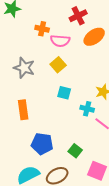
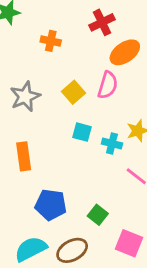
pink semicircle: (60, 41) -> (108, 85), moved, turned -78
gray star: (24, 68) -> (25, 96), turned 30
cyan cross: (87, 109) -> (112, 144), moved

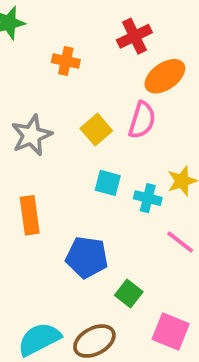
blue pentagon: (51, 205) -> (87, 257), moved

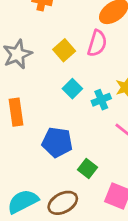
cyan square: (108, 183) -> (72, 89), turned 30
cyan cross: (148, 198) -> (101, 100), turned -36

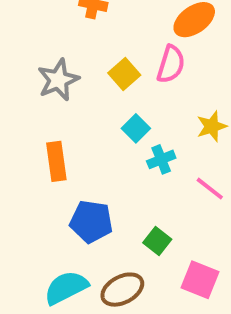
cyan cross: (101, 100) -> (161, 159), moved
blue pentagon: (57, 142) -> (91, 222), moved

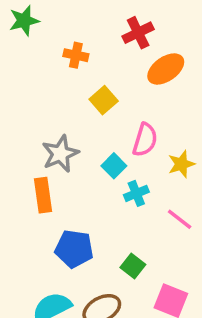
pink semicircle: (171, 64) -> (145, 140), moved
yellow square: (124, 74) -> (104, 100), moved
gray star: (58, 80) -> (60, 154), moved

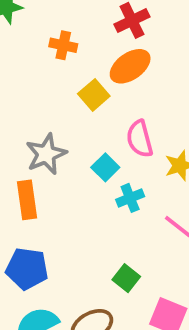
orange ellipse: (166, 69) -> (130, 66), moved
pink semicircle: (145, 140) -> (140, 139), turned 148
blue pentagon: (74, 249) -> (27, 269), moved

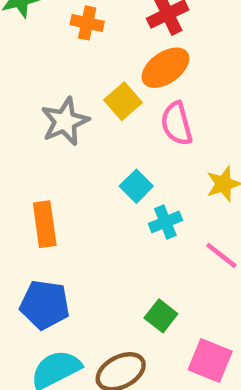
orange cross: (63, 45) -> (87, 23), moved
pink semicircle: (140, 139) -> (177, 124), moved
gray star: (46, 154) -> (65, 121), moved

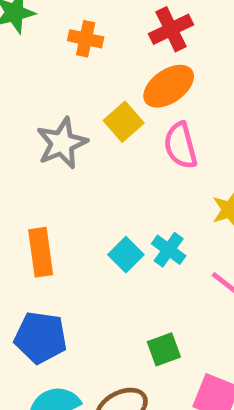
cyan square: (136, 186) -> (126, 255), moved
cyan cross: (165, 222) -> (169, 250), turned -32
green square: (161, 316) -> (164, 349), turned 32

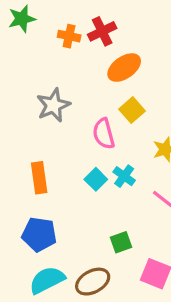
red cross: (171, 29) -> (102, 31), moved
yellow square: (124, 122) -> (132, 110), moved
pink semicircle: (180, 145) -> (104, 134), moved

